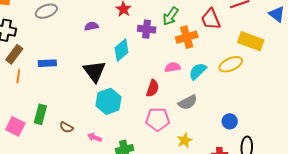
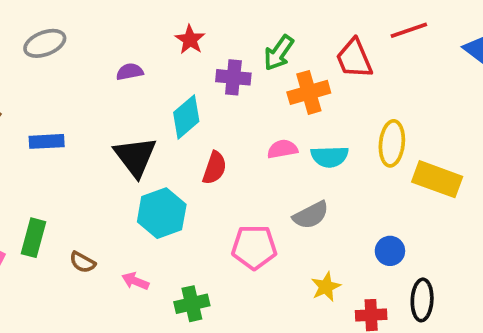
yellow rectangle: (251, 41) -> (437, 179), moved
yellow ellipse: (231, 64) -> (392, 143), turned -60
cyan semicircle: (198, 71) -> (330, 157), turned -138
red semicircle: (153, 88) -> (215, 168), moved
yellow star: (185, 140) -> (326, 287), moved

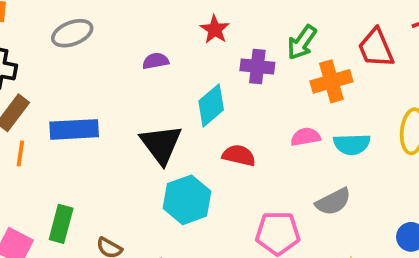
blue rectangle: (47, 141) -> (74, 129), size x1.4
red semicircle: (215, 168) -> (239, 155), turned -96

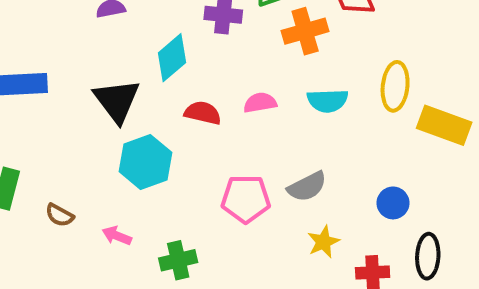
pink semicircle: (306, 137) -> (260, 103), moved
gray semicircle: (333, 202) -> (307, 187), moved

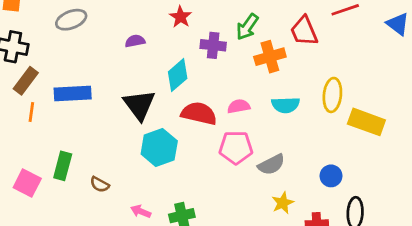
red semicircle: (203, 113) -> (199, 113), size x1.4
pink pentagon: (246, 199) -> (236, 148), moved
pink arrow: (117, 236) -> (141, 211), moved

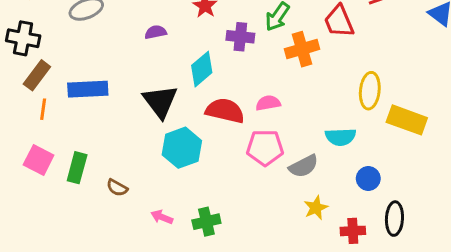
cyan semicircle: (286, 105) -> (341, 137), moved
pink square: (27, 183) -> (39, 160), moved

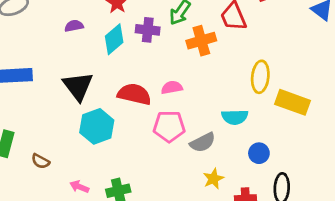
cyan diamond: (202, 69) -> (114, 39), moved

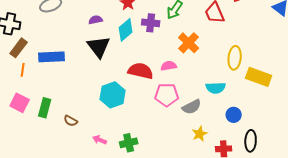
orange cross: (201, 41) -> (189, 43), moved, turned -30
black triangle: (78, 86) -> (99, 47), moved

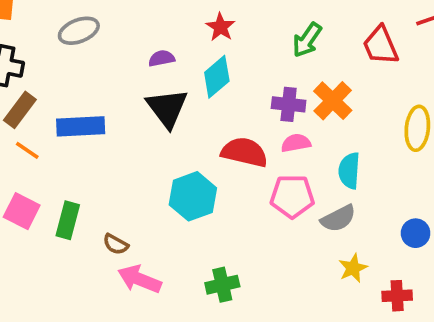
purple cross: (151, 23) -> (289, 104), moved
orange line: (23, 70) -> (27, 150), turned -64
cyan semicircle: (216, 88) -> (349, 171), moved, turned 96
pink arrow: (100, 140) -> (140, 279), moved, size x1.6

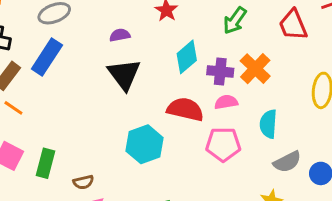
cyan diamond: (217, 77) -> (187, 57), moved
blue rectangle: (81, 126) -> (47, 57), moved, turned -54
gray semicircle: (338, 218) -> (287, 162), moved
brown semicircle: (116, 244) -> (83, 182), turned -42

